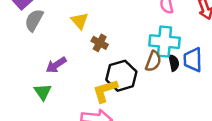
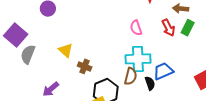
blue trapezoid: (193, 60) -> (163, 71), turned 75
black semicircle: (174, 63) -> (150, 83), moved

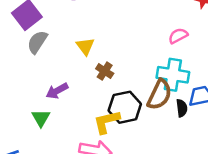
pink semicircle: (136, 28) -> (178, 36), turned 70
brown semicircle: (131, 76) -> (159, 95), size x1.4

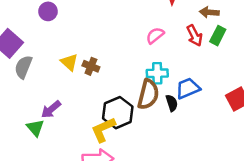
brown cross: (105, 71) -> (91, 66), moved
cyan cross: (173, 75) -> (157, 73), size x0.7
green triangle: (41, 118) -> (35, 128), moved

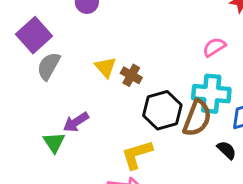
cyan cross: (157, 73) -> (211, 94), size x1.4
black semicircle: (172, 103) -> (227, 150), moved, turned -35
black hexagon: (118, 113) -> (162, 110), moved

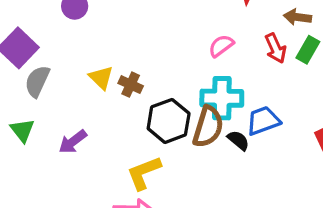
green triangle: (54, 142) -> (22, 130), moved
black semicircle: (227, 150) -> (238, 140), moved

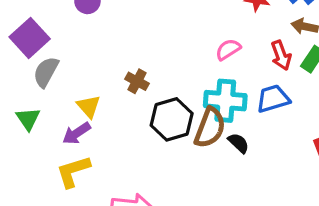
yellow triangle: (101, 78) -> (89, 106), moved
blue trapezoid: (263, 121) -> (273, 99), moved
yellow L-shape: (144, 173) -> (73, 171), moved

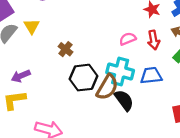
red arrow: (281, 55) -> (154, 40), moved
yellow triangle: (89, 106) -> (32, 26), moved
black semicircle: (239, 143) -> (124, 100), size x1.5

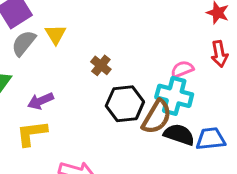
pink semicircle: (128, 39) -> (182, 69), moved
blue trapezoid: (151, 76) -> (211, 139), moved
black semicircle: (124, 100) -> (179, 135), turned -35

